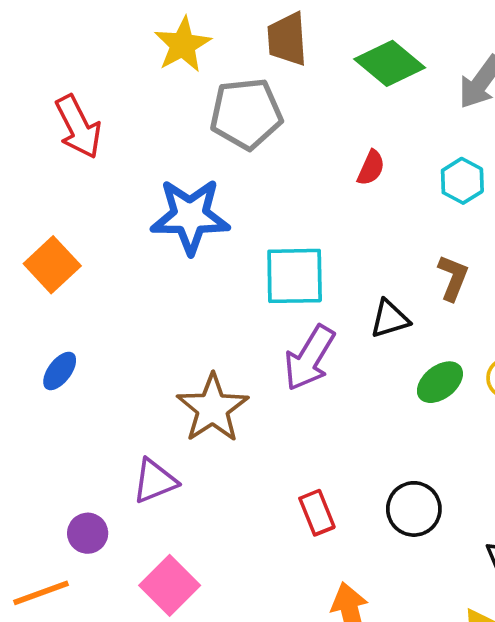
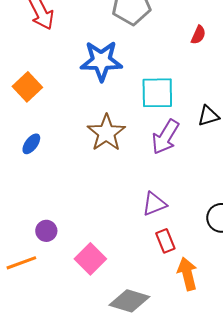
brown star: (213, 408) -> (106, 133), moved
purple triangle: (155, 481) -> (154, 204), moved
red rectangle: (317, 513) -> (165, 241), moved

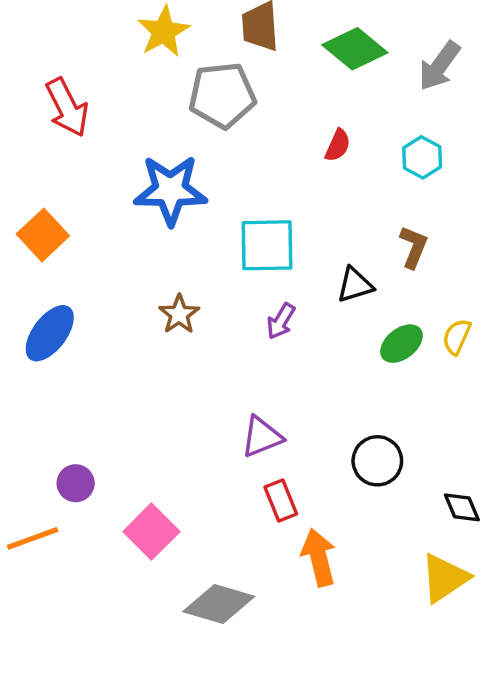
brown star: (106, 133) -> (179, 314), size x0.6
purple arrow: (165, 137) -> (281, 321), size x0.6
blue ellipse: (31, 144) -> (50, 333), size x1.6

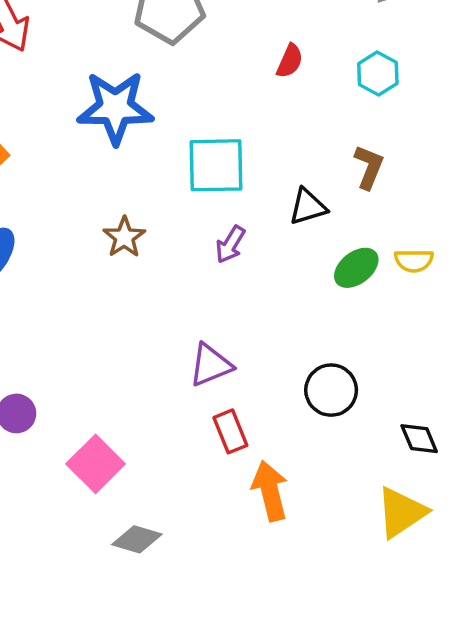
yellow semicircle: (457, 337) -> (414, 261), turned -114
gray diamond: (219, 604) -> (137, 539), moved, size x0.7

